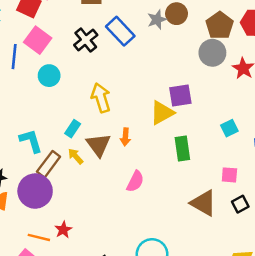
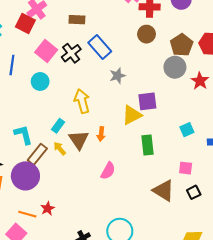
gray star: (157, 20) -> (117, 76), moved
pink square: (38, 40) -> (46, 51), moved

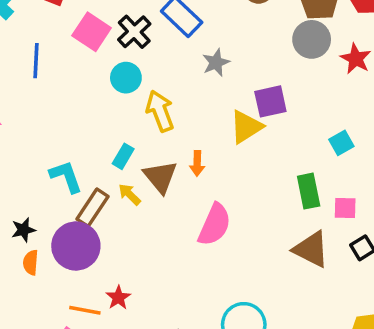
cyan circle: (40, 81) -> (126, 78), moved
green rectangle: (148, 145) -> (309, 191), moved
pink semicircle: (108, 171) -> (215, 225), size x1.4

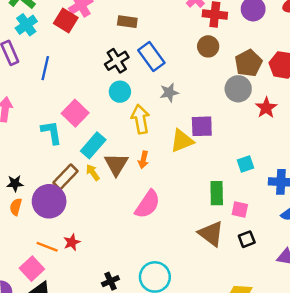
pink square: (92, 32) -> (75, 113), moved
cyan circle: (126, 78) -> (120, 92), moved
yellow arrow: (160, 111) -> (140, 119), moved
cyan rectangle: (123, 156) -> (93, 145), size x1.5
cyan L-shape: (66, 177) -> (51, 132), moved

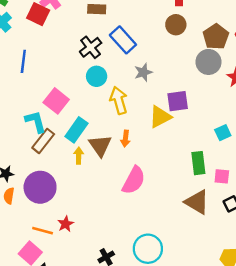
yellow arrow: (93, 172) -> (79, 156), turned 42
brown rectangle: (65, 177) -> (43, 141), moved

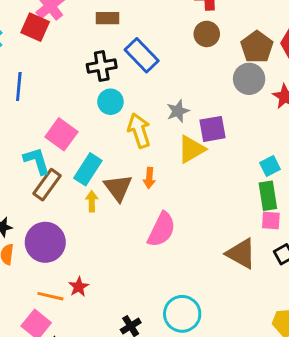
black cross: (91, 47) -> (102, 66), turned 30
gray star: (143, 72) -> (178, 111), moved
green rectangle: (198, 163) -> (268, 196), moved

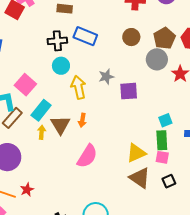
brown circle: (207, 34) -> (131, 37), moved
blue rectangle: (142, 55) -> (85, 36), turned -30
yellow triangle: (191, 149) -> (136, 153), moved

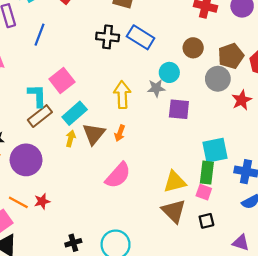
cyan circle: (61, 66) -> (169, 72), moved
cyan square: (165, 120) -> (215, 150), size x1.6

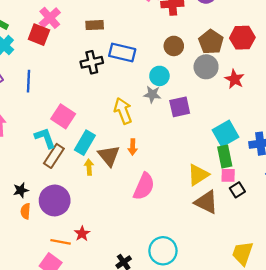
gray star: (156, 88) -> (152, 94), turned 30
black square: (206, 221) -> (237, 190), moved

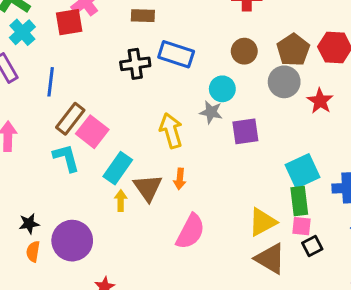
red square: (39, 35) -> (69, 22), turned -35
brown rectangle: (54, 156) -> (70, 119), moved

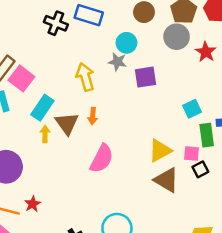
black cross: (135, 64) -> (56, 23), turned 30
cyan square: (303, 171) -> (192, 109), size x0.7
green rectangle: (299, 201) -> (207, 135), moved

